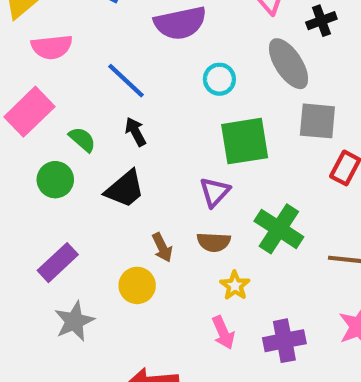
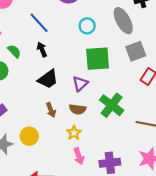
gray square: (317, 121) -> (136, 51), turned -30
black trapezoid: (125, 189) -> (48, 79), moved
yellow circle: (137, 285) -> (29, 136), moved
yellow star: (235, 286) -> (74, 133), moved

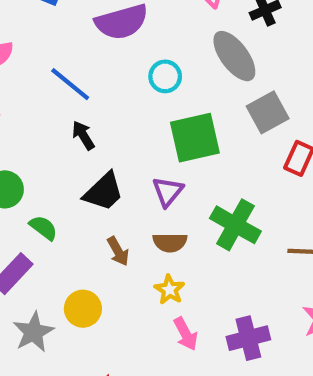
green semicircle: (14, 51) -> (43, 228), moved

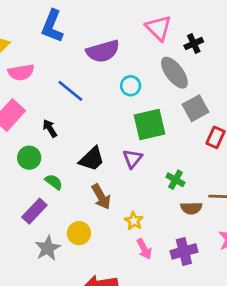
black arrow: (83, 135) -> (50, 128), moved
green cross: (235, 225) -> (175, 180), size x0.6
brown semicircle: (170, 242) -> (191, 208), moved
brown arrow: (118, 251) -> (101, 197), size x1.4

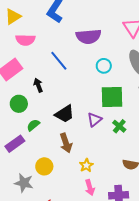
green cross: (175, 180) -> (119, 126), moved
green semicircle: (54, 182) -> (33, 125), turned -88
gray star: (48, 248) -> (24, 183), moved, turned 30

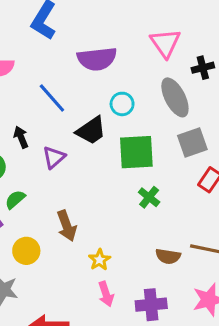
black trapezoid: (65, 114) -> (91, 131), moved
purple triangle: (94, 120) -> (54, 157), moved
yellow circle: (44, 166) -> (26, 251), moved

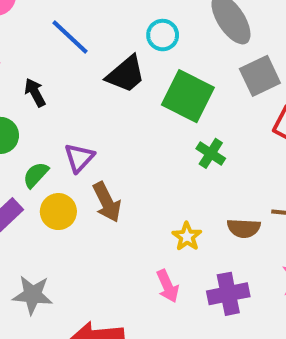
green square: (136, 152) -> (188, 96), turned 36
purple triangle: (54, 157) -> (79, 158), moved
yellow circle: (26, 251) -> (58, 212), moved
yellow star: (100, 260) -> (187, 237), moved

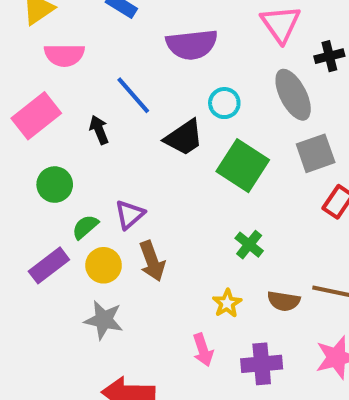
black arrow: (35, 92) -> (99, 130), moved
green cross: (211, 153) -> (249, 245), moved
gray star: (33, 295) -> (104, 320), moved

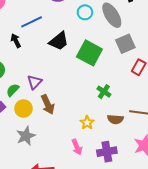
blue line: (133, 95) -> (32, 22), turned -70
cyan circle: (224, 103) -> (85, 12), moved
green cross: (249, 245) -> (104, 92), moved
gray star: (104, 320) -> (26, 136), turned -30

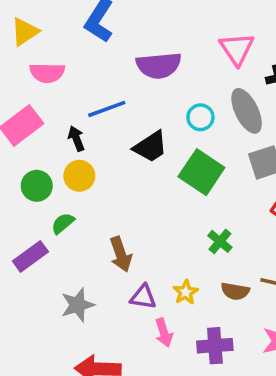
cyan circle: (85, 12) -> (200, 117), moved
purple triangle: (35, 82) -> (143, 297), moved, turned 49
yellow circle: (23, 109) -> (79, 176), moved

